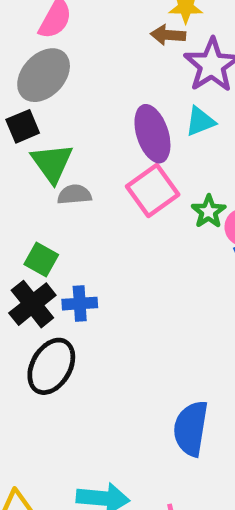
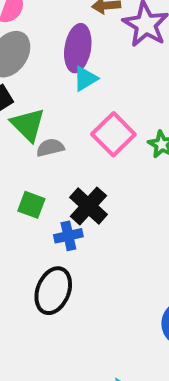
cyan triangle: (200, 121) -> (85, 79), moved
purple ellipse: (152, 134) -> (78, 48), moved, turned 36
black cross: (32, 304) -> (88, 206), moved

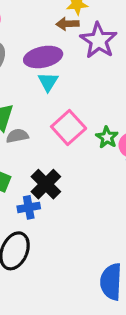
purple ellipse: (78, 48) -> (43, 57), turned 66
cyan triangle: (85, 79) -> (48, 82), turned -30

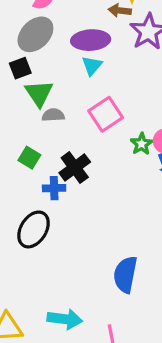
green star: (107, 137) -> (142, 144), moved

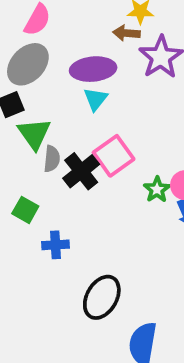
gray semicircle: (53, 115) -> (52, 159), turned 100
black cross: (75, 167) -> (81, 171), moved
black ellipse: (34, 229) -> (102, 297), moved

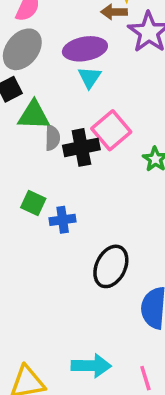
green triangle: (34, 134) -> (34, 115), turned -48
black cross: (81, 171) -> (81, 147), turned 32
green square: (25, 210) -> (33, 203), moved

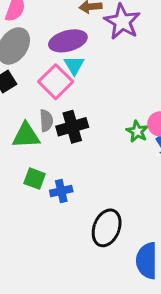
green triangle: (34, 115) -> (26, 136), moved
pink square: (111, 130) -> (56, 82), moved

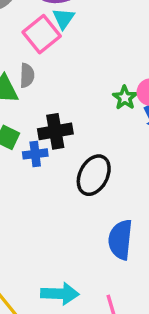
black cross: (72, 127) -> (55, 131), moved
black ellipse: (107, 228) -> (94, 175), moved

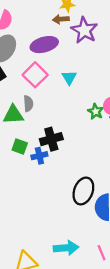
cyan triangle: (64, 18) -> (69, 78), moved
black ellipse: (94, 175) -> (83, 191), moved

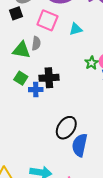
pink square: (35, 75) -> (47, 20), turned -35
cyan triangle: (69, 78) -> (76, 29), turned 32

